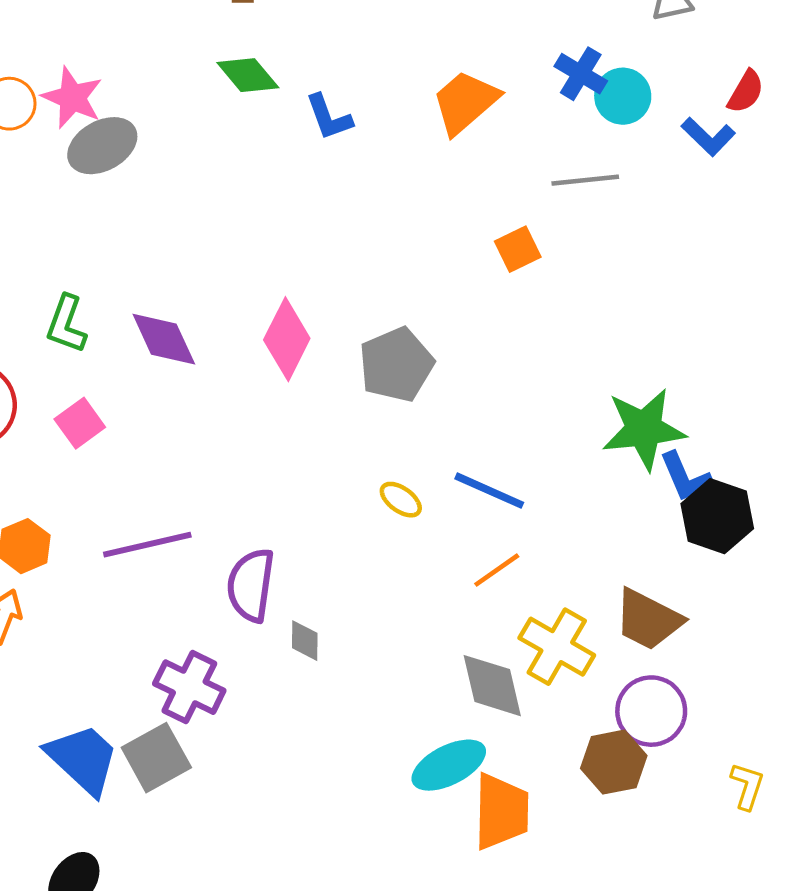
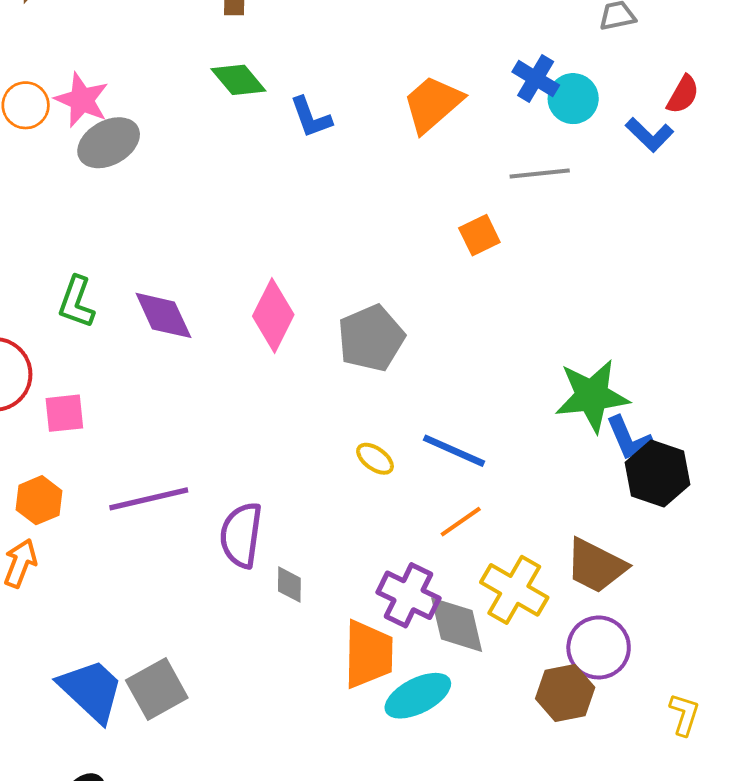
pink square: (80, 423) -> (64, 413), moved, turned 30
purple cross: (189, 687) -> (408, 595), moved
orange trapezoid: (501, 812) -> (368, 654), moved

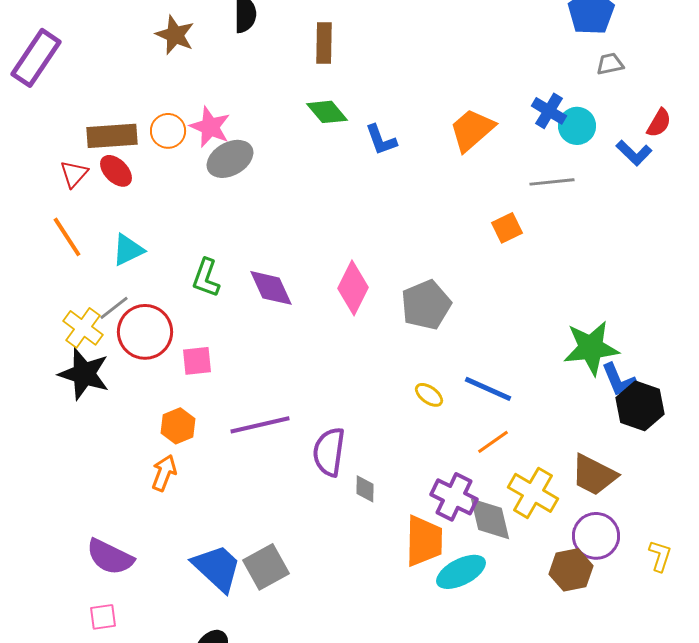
yellow L-shape: (684, 714) -> (660, 556), moved

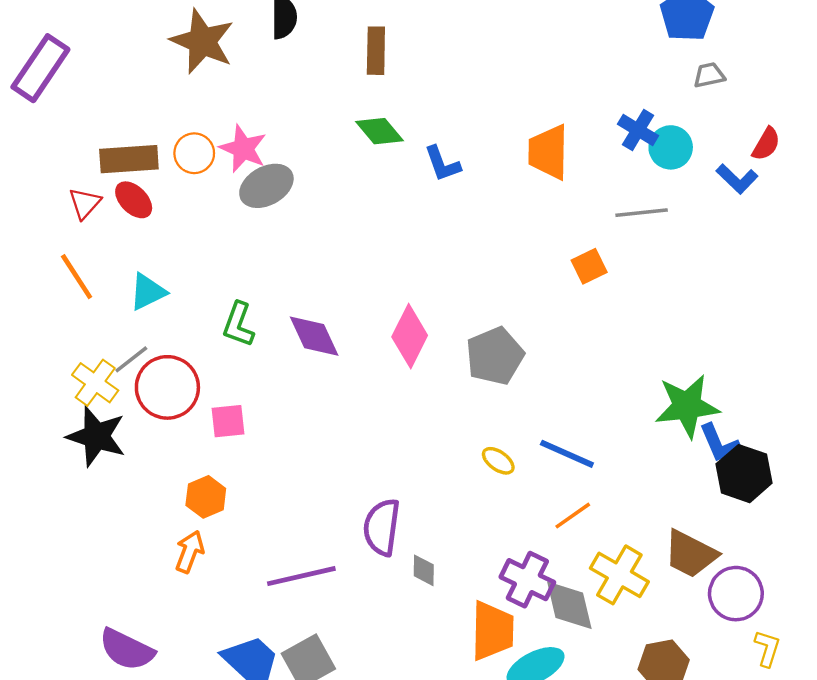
brown star: (175, 35) -> (202, 41), size x1.4
orange trapezoid: (472, 130) -> (548, 152), turned -48
purple line: (260, 425) -> (301, 576), moved
purple circle: (596, 536) -> (736, 594), moved

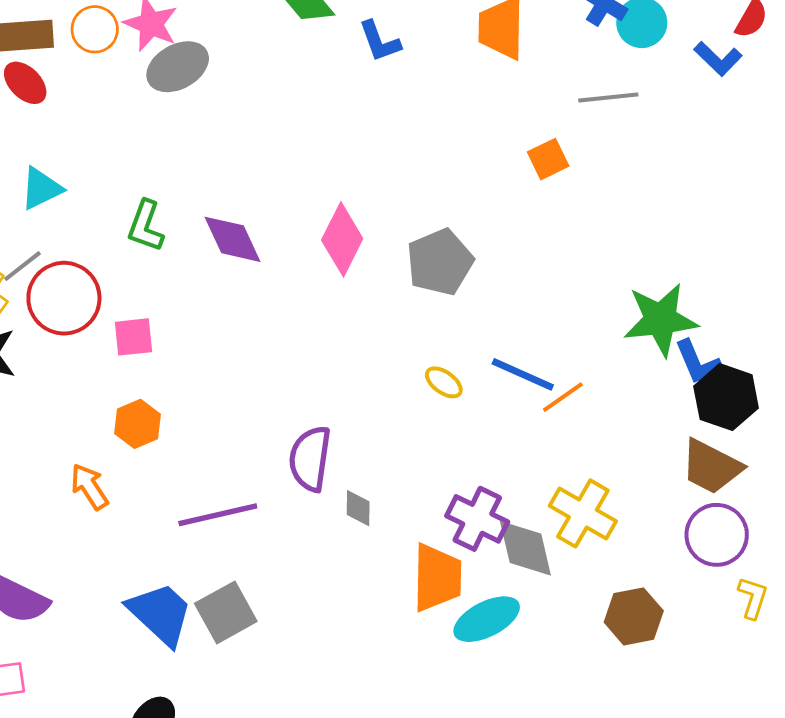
orange hexagon: (206, 497) -> (138, 424), moved
orange line: (573, 516) -> (563, 397), moved
orange arrow: (190, 552) -> (89, 487), turned -54
brown trapezoid: (690, 554) -> (711, 467), moved

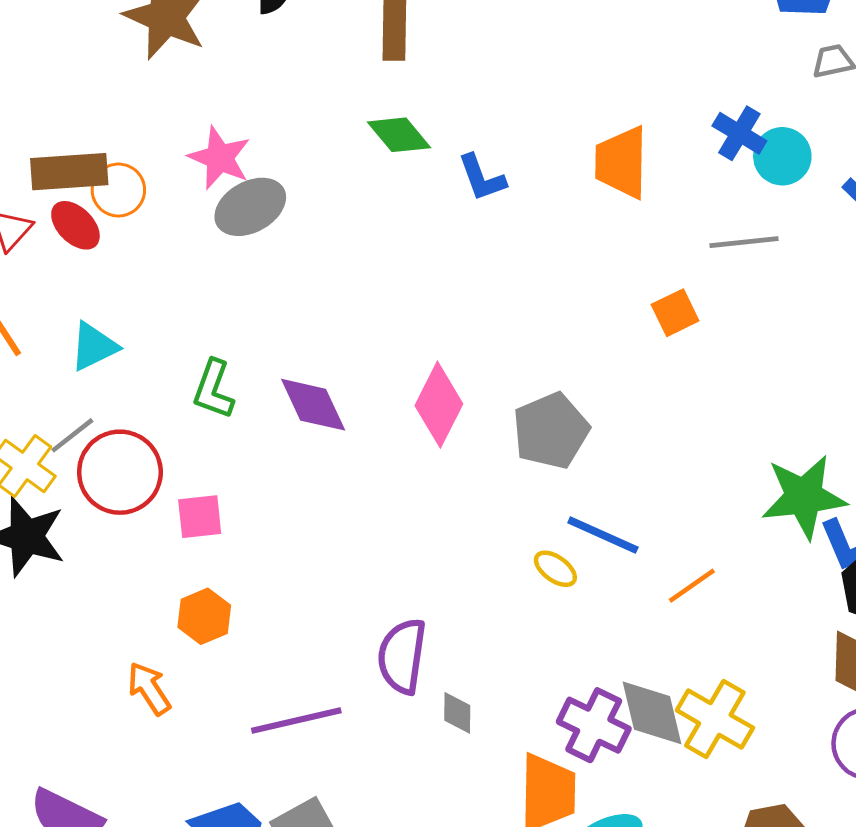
orange circle: (95, 29) -> (118, 190), moved
blue line: (523, 374) -> (603, 535), moved
gray diamond: (525, 548) -> (652, 713), moved

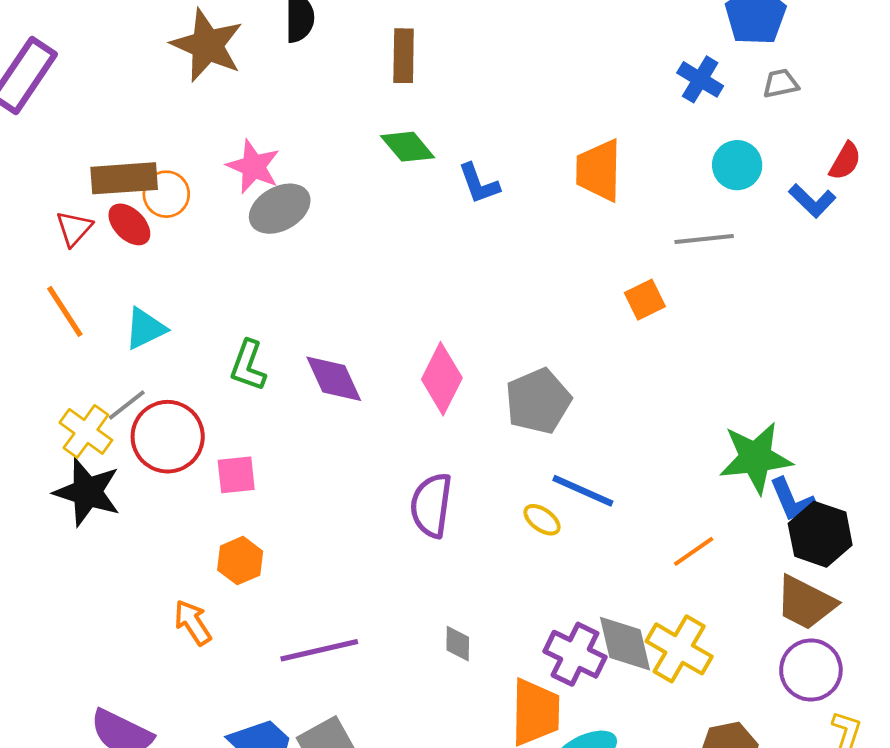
blue cross: (739, 133) -> (700, 79), moved
orange line: (692, 586) -> (694, 551), moved
purple semicircle: (402, 656) -> (431, 505), moved

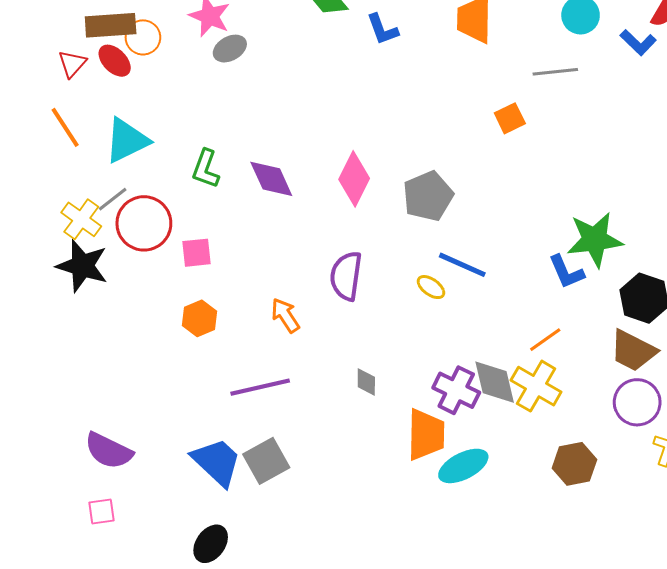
gray ellipse: (280, 209) -> (230, 49), size x0.7
cyan triangle: (145, 329) -> (127, 141), size x1.4
blue L-shape: (792, 500) -> (566, 272), moved
orange line: (694, 551) -> (545, 340), moved
orange arrow: (193, 623) -> (285, 315), moved

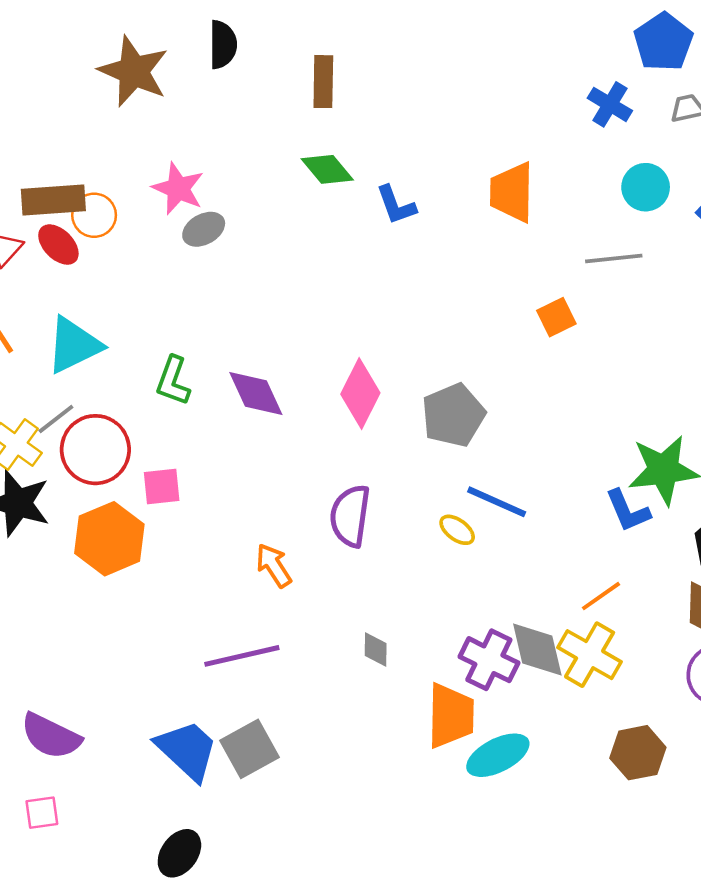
orange hexagon: (200, 318) -> (109, 539), moved, size x1.6

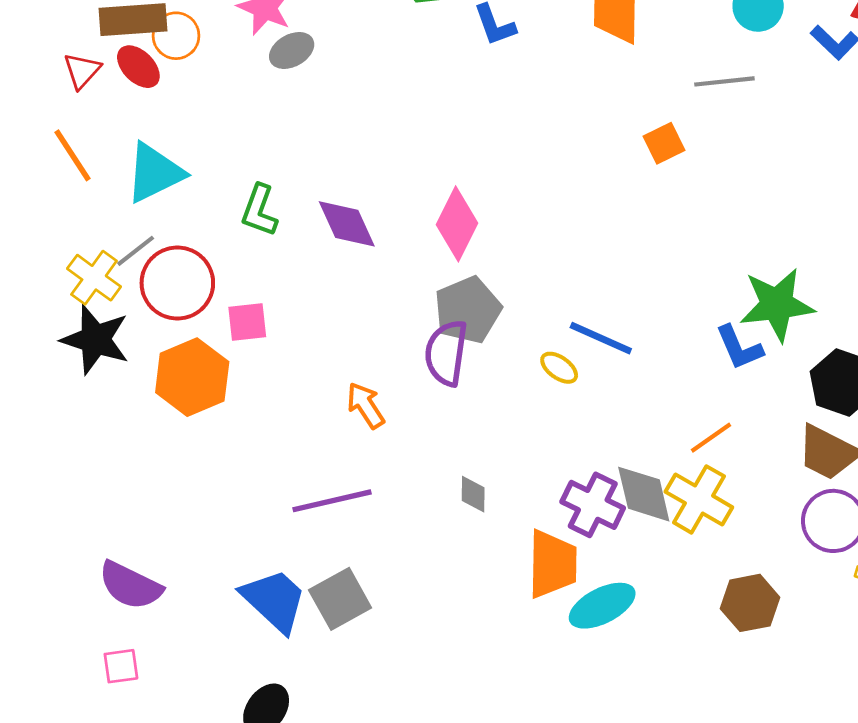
gray pentagon: (453, 415) -> (468, 310), moved

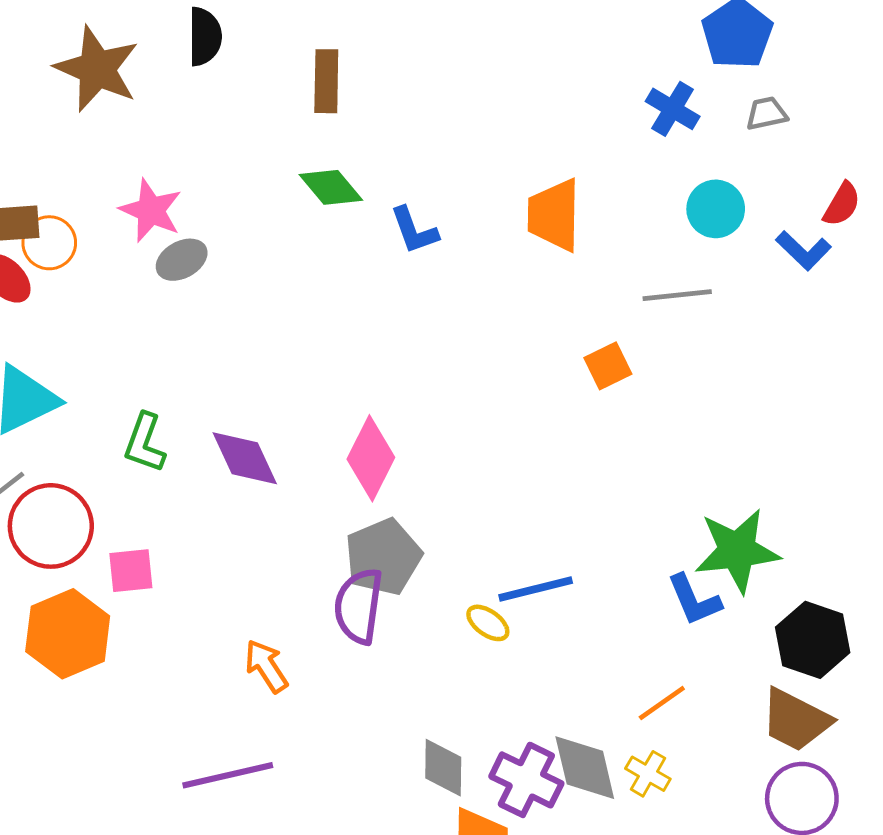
blue line: (601, 338) -> (536, 589), turned -38
gray diamond: (473, 494) -> (443, 768), moved, size x1.4
yellow cross: (699, 499) -> (648, 774), size x0.6

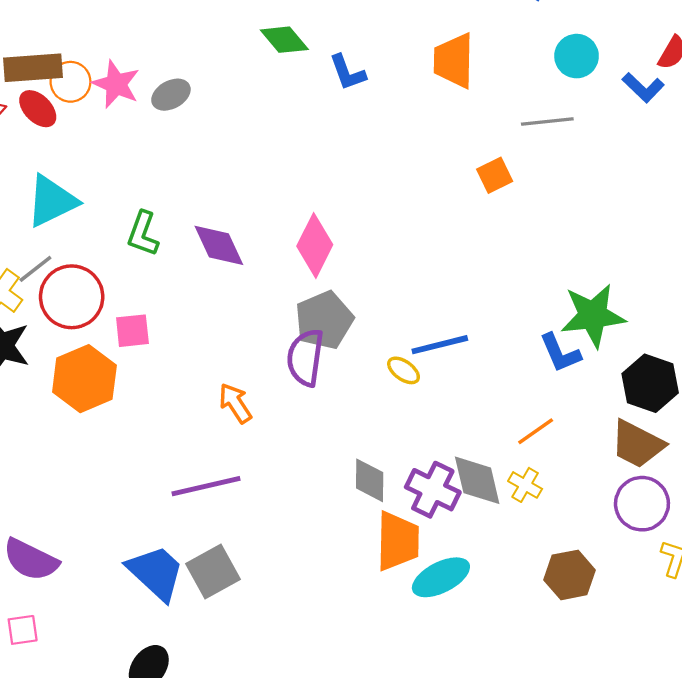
pink star: (151, 210) -> (116, 84), moved

